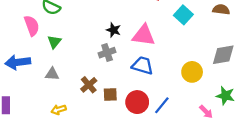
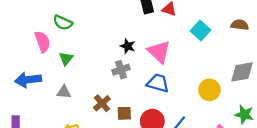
pink triangle: (144, 35) -> (159, 52), turned 35

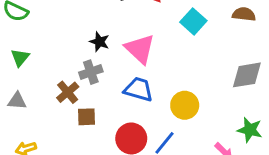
yellow circle: (209, 90) -> (185, 105), moved
brown cross: (102, 103) -> (68, 92), moved
brown square: (124, 113) -> (86, 117), moved

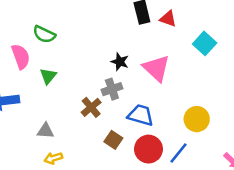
blue trapezoid: (138, 89) -> (141, 115), moved
gray triangle: (17, 101) -> (46, 131), moved
brown square: (86, 117) -> (113, 140), moved, turned 36

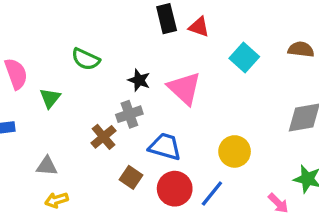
green semicircle: (44, 34) -> (86, 59), moved

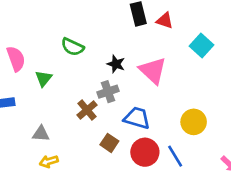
blue line: (212, 194) -> (175, 156), turned -70

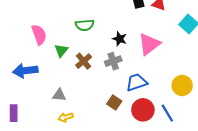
green semicircle: (72, 47) -> (85, 25), turned -30
pink triangle: (153, 71) -> (149, 44), turned 40
brown cross: (87, 110) -> (84, 61), moved
blue trapezoid: (137, 118) -> (137, 82), turned -35

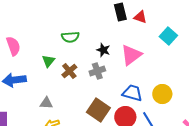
pink semicircle: (39, 35) -> (13, 46), moved
blue trapezoid: (137, 82) -> (132, 93), moved, turned 35
brown square: (114, 102) -> (98, 110), size x1.6

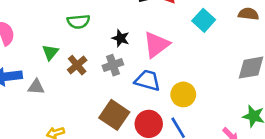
blue trapezoid: (132, 93) -> (147, 80), moved
yellow circle: (162, 94) -> (183, 94), moved
gray triangle: (46, 103) -> (36, 87), moved

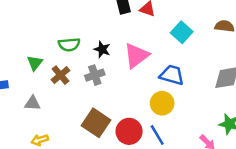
green semicircle: (78, 22) -> (69, 44), moved
blue trapezoid: (147, 80) -> (172, 75), moved
gray triangle: (36, 87) -> (32, 103), moved

